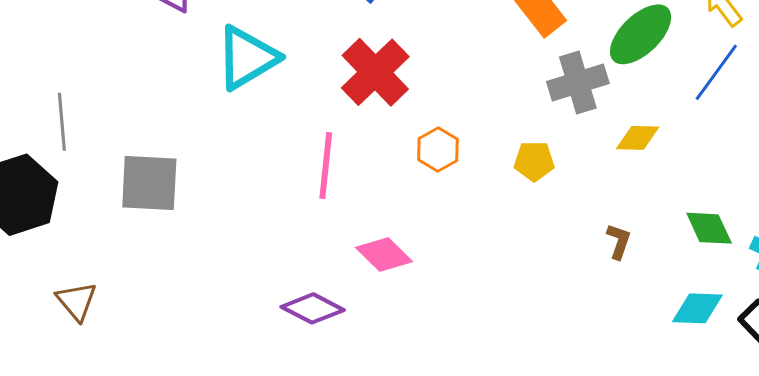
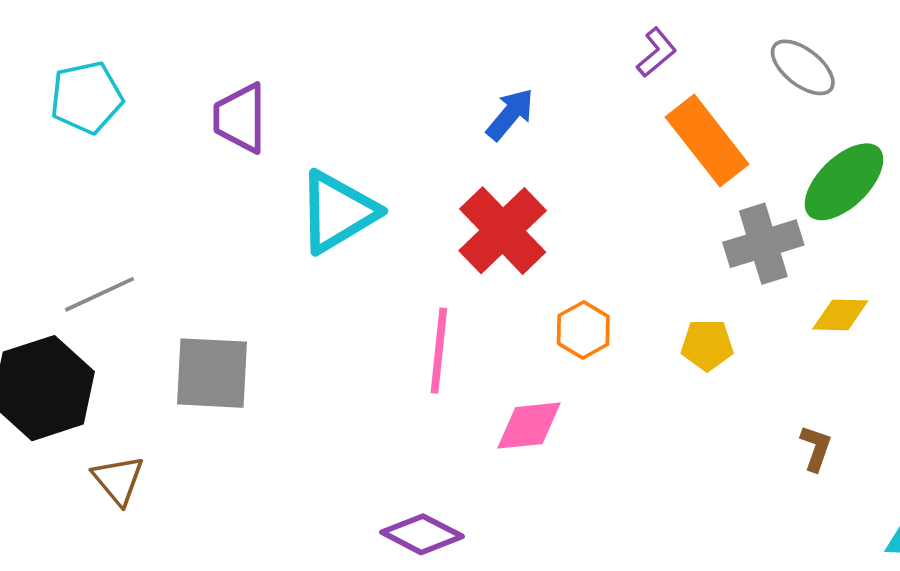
gray line: (62, 122) -> (100, 294), turned 70
pink diamond: (384, 254) -> (529, 426), moved, turned -50
brown triangle: (76, 301) -> (118, 480), moved

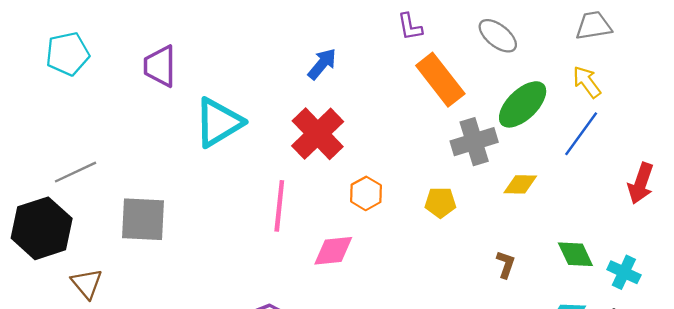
purple L-shape: (656, 52) -> (410, 27), turned 120

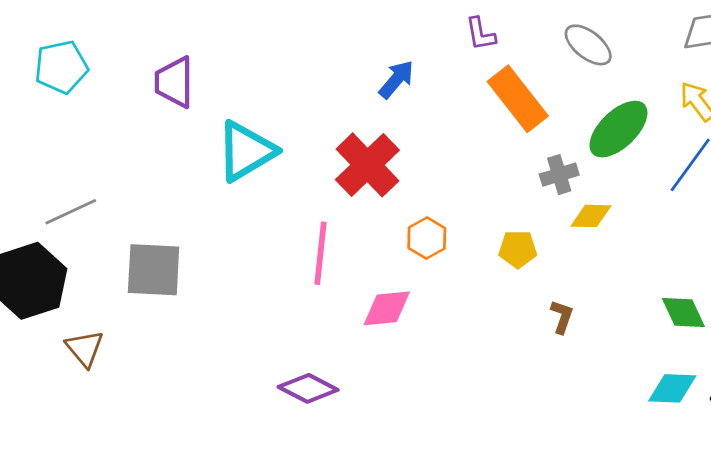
blue arrow: (322, 64) -> (396, 79), moved
gray cross: (474, 142) -> (559, 175), size x0.7
yellow diamond: (520, 184) -> (591, 216), moved
brown L-shape: (506, 264) -> (562, 317), moved

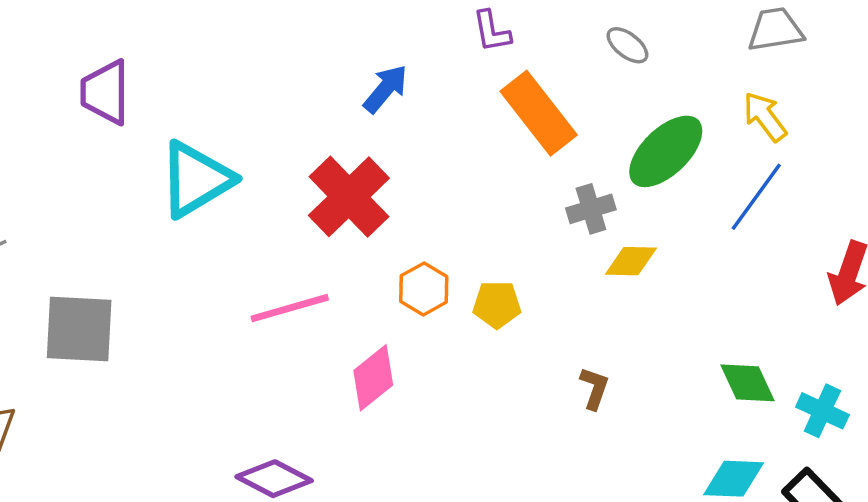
gray ellipse: (588, 45) -> (627, 45), size x0.7
yellow pentagon: (518, 249) -> (497, 305), moved
pink line: (321, 253) -> (290, 308), turned 68
pink diamond: (387, 308) -> (373, 378), turned -33

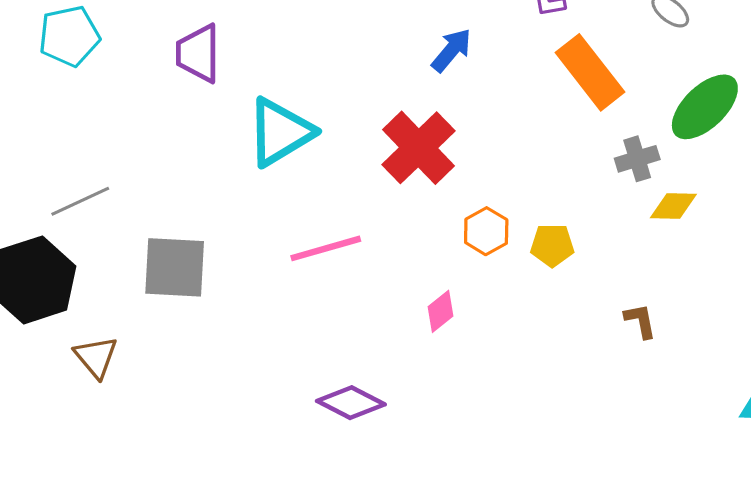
pink line: (290, 308) -> (326, 248), moved
pink diamond: (373, 378) -> (441, 311), size x0.7
brown L-shape: (594, 388) -> (640, 321), turned -30

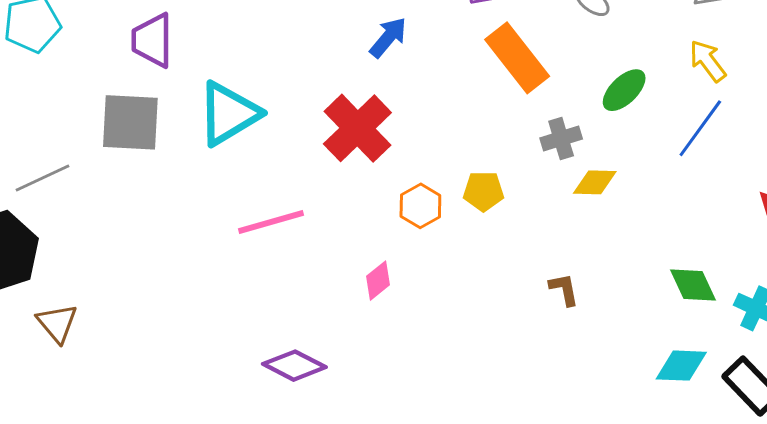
green ellipse: (705, 107) -> (624, 90), size x0.7
yellow pentagon: (552, 245) -> (483, 191), moved
gray square: (175, 267) -> (130, 122), moved

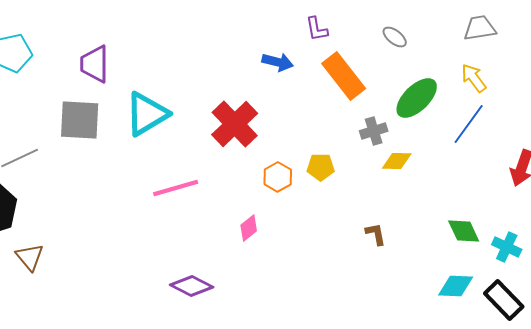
blue arrow: (388, 37) -> (278, 62), moved, turned 64
green ellipse: (624, 90) -> (417, 98), size x1.4

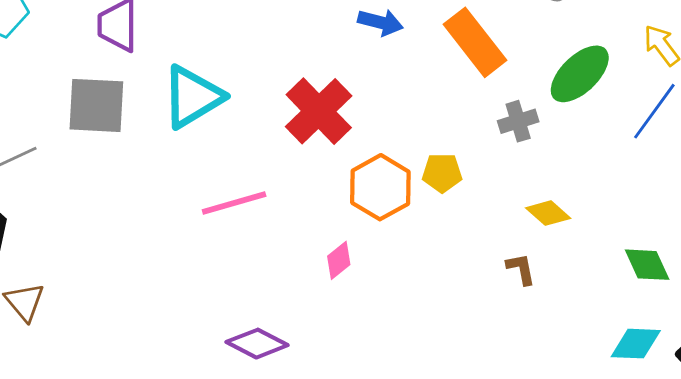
yellow diamond: (397, 161) -> (548, 213), moved, turned 40
orange hexagon: (278, 177) -> (380, 187), size x1.5

